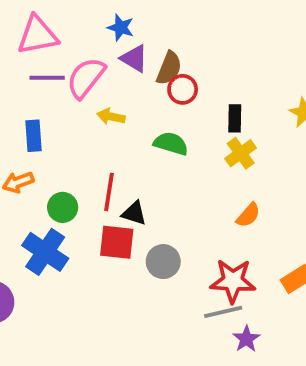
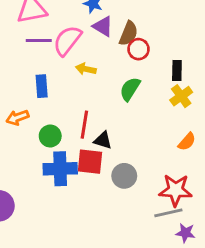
blue rectangle: (34, 136) -> (42, 86), moved
green semicircle: (171, 144) -> (130, 89), turned -75
blue cross: (45, 252) -> (60, 169), moved, turned -36
purple star: (246, 339) -> (185, 233), turned -30

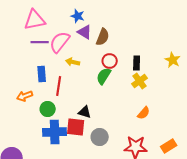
red circle: (138, 49) -> (110, 61), moved
red line: (84, 125) -> (59, 86), moved

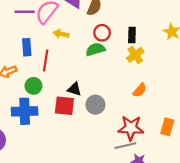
green semicircle: (104, 76) -> (95, 49), turned 42
blue cross: (55, 132) -> (25, 111), moved
gray circle: (100, 137) -> (95, 105), moved
orange rectangle: (169, 146) -> (167, 127), turned -42

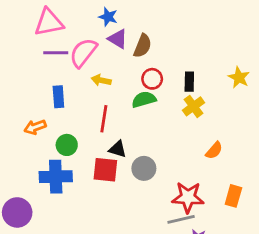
red line: (46, 60) -> (104, 119), moved
orange semicircle: (140, 90) -> (214, 150), moved

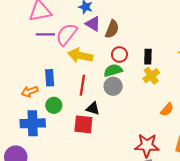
yellow arrow: (101, 80) -> (80, 56), size x1.6
blue rectangle: (58, 97) -> (50, 78), moved
gray circle: (144, 168) -> (113, 86), moved
blue cross: (56, 177) -> (33, 123), moved

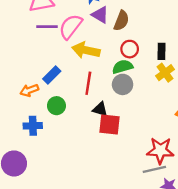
blue rectangle: (50, 78) -> (52, 75), turned 49
blue cross: (33, 123) -> (33, 126), size x0.7
red square: (83, 124) -> (110, 125), moved

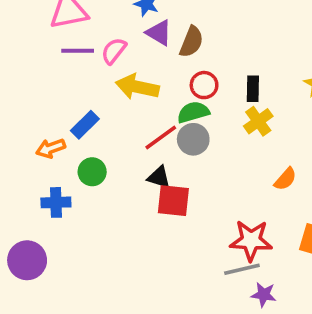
pink semicircle: (71, 27) -> (114, 51), size x0.7
red line: (88, 83) -> (161, 137), moved, turned 45

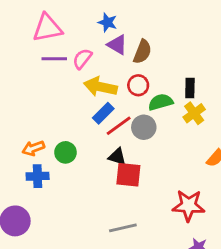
red circle: (204, 85) -> (138, 85), moved
green semicircle: (193, 112) -> (161, 102), moved
blue rectangle: (85, 125) -> (103, 113), moved
orange arrow: (51, 148) -> (33, 148), moved
gray line: (242, 269) -> (123, 228), moved

